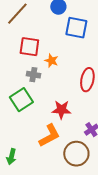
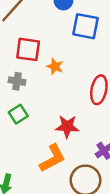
gray cross: (33, 75) -> (17, 81), moved
green square: (21, 100) -> (18, 114), size x0.7

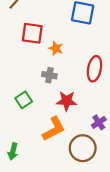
gray cross: (17, 81) -> (49, 75), moved
green square: (18, 114) -> (24, 100), moved

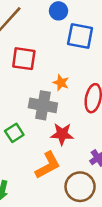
orange star: (56, 48) -> (61, 83), moved
gray cross: (49, 75) -> (43, 105), size x1.6

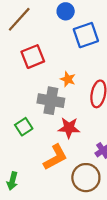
blue square: (80, 36) -> (86, 35), turned -30
red square: (24, 59) -> (33, 57), turned -30

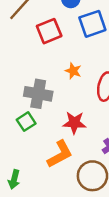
red square: (33, 57) -> (49, 31), moved
gray cross: (51, 101) -> (38, 94), moved

